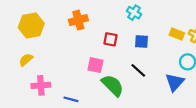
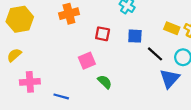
pink square: (95, 65) -> (87, 61), turned -35
black line: (138, 70) -> (155, 54), moved
green semicircle: (113, 85) -> (105, 82), size x0.6

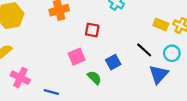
blue square: (135, 36) -> (113, 62), moved, turned -32
pink cross: (30, 82) -> (20, 78), turned 30

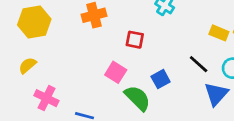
pink square: (77, 57) -> (116, 72), turned -35
green semicircle: (94, 78) -> (137, 98), size x1.5

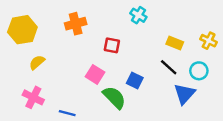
yellow rectangle: (219, 33) -> (175, 43), moved
yellow semicircle: (27, 65) -> (37, 62), moved
blue square: (161, 79) -> (135, 80), turned -35

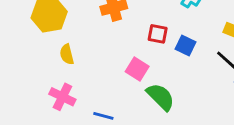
yellow semicircle: (37, 62) -> (67, 54), turned -63
blue square: (135, 80) -> (185, 46), moved

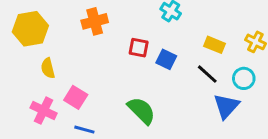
pink square: (137, 69) -> (76, 97), moved

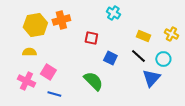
yellow hexagon: (30, 29) -> (35, 25), moved
blue square: (166, 59) -> (110, 58), moved
yellow semicircle: (48, 68) -> (29, 52), turned 104

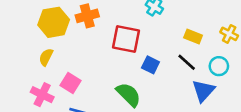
red square: (91, 38) -> (126, 39), size x1.6
yellow semicircle: (29, 52) -> (46, 57), turned -64

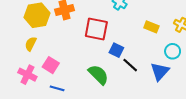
black line: (187, 62) -> (130, 65), moved

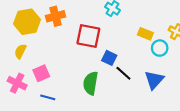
cyan circle: (173, 51) -> (160, 48), moved
pink square: (51, 65) -> (41, 73), turned 35
green semicircle: (98, 75) -> (91, 83), turned -125

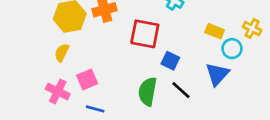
black line: (123, 73) -> (181, 90), moved
blue triangle: (154, 80) -> (217, 74), moved

